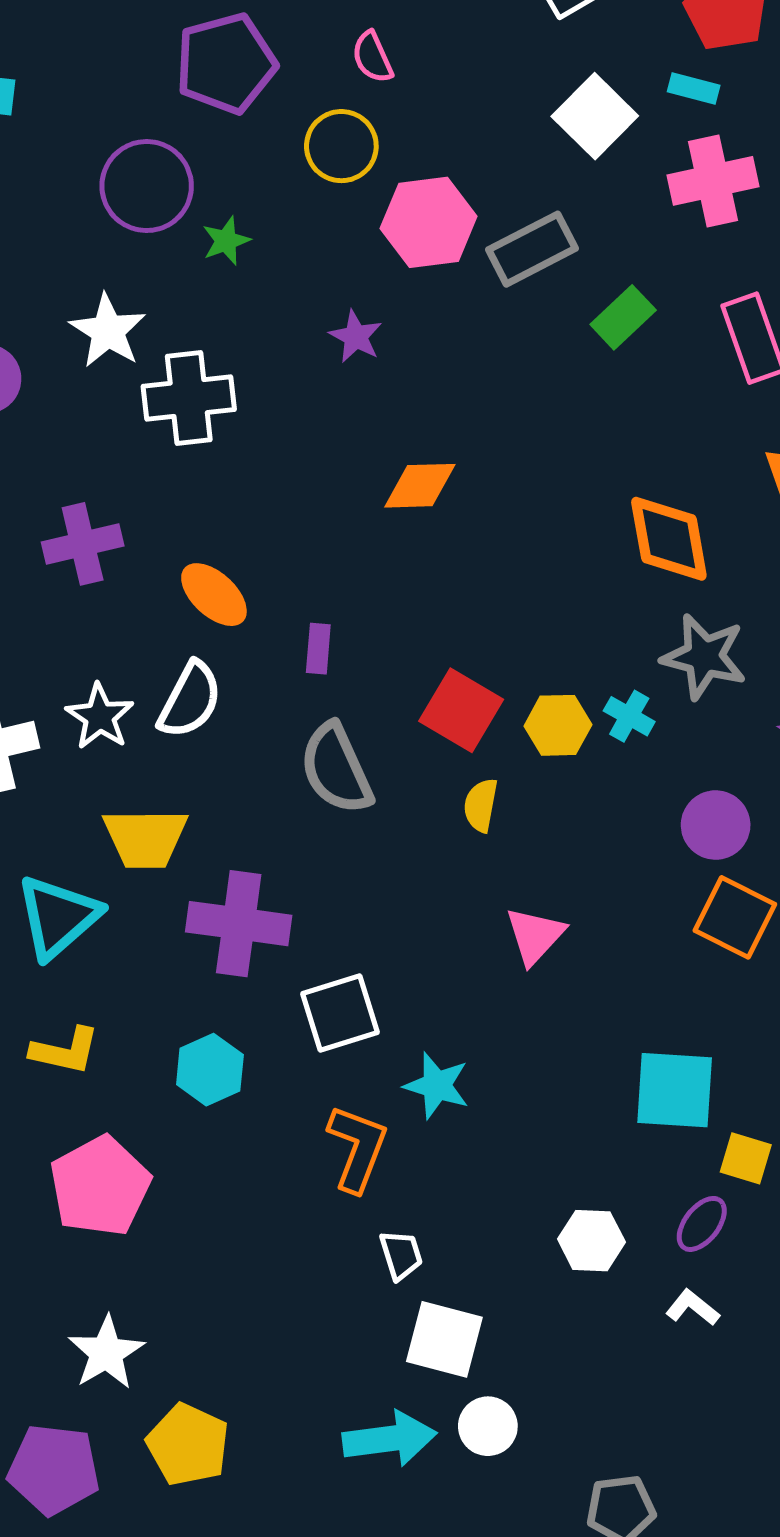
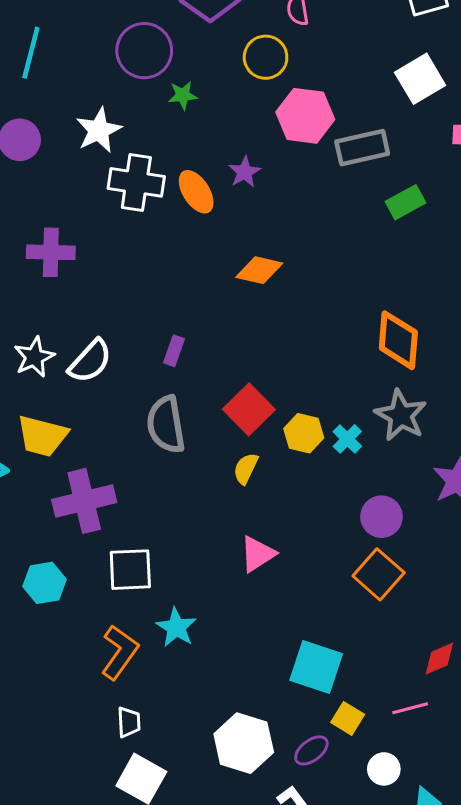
orange ellipse: (214, 595) -> (196, 192), moved
purple cross: (239, 924) -> (84, 501), turned -36
white hexagon: (591, 1241) -> (244, 743), size x1.5

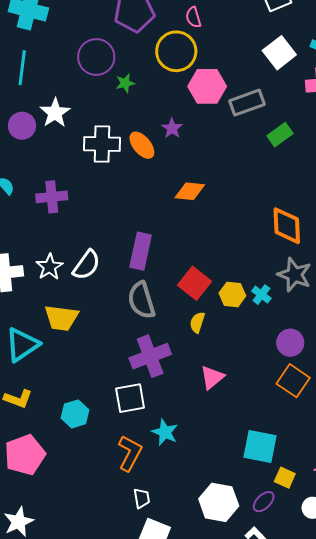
yellow circle: (266, 57) -> (176, 51), size x1.4
white star: (99, 130) -> (55, 113), moved
purple rectangle: (174, 351) -> (141, 251), size x1.8
purple cross: (84, 501) -> (150, 356), moved

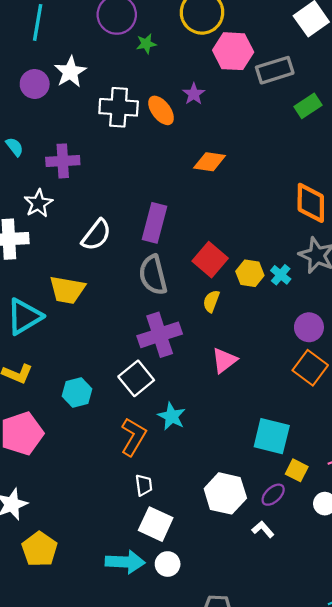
white star: (50, 267) -> (38, 203), moved
white square: (130, 398) -> (136, 378), turned -32

